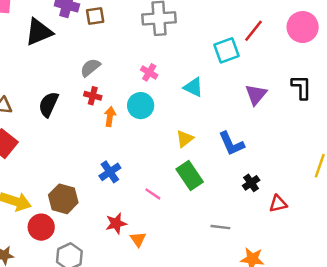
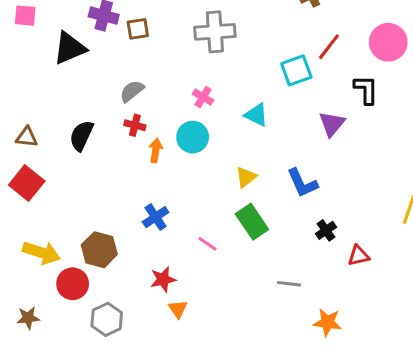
black L-shape: (301, 87) -> (366, 90), moved
orange triangle: (138, 239) -> (178, 309), moved

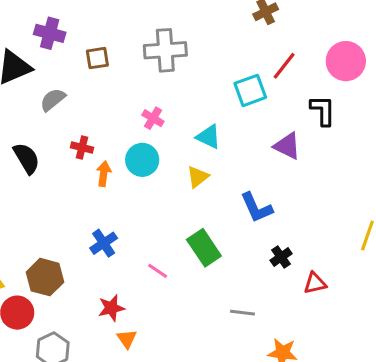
brown square: (138, 29) -> (97, 58), moved
gray semicircle: (132, 91) -> (53, 100), moved
purple triangle: (332, 124) -> (287, 146), turned -44
black semicircle: (81, 136) -> (26, 158), turned 124
yellow triangle: (246, 177) -> (198, 177), moved

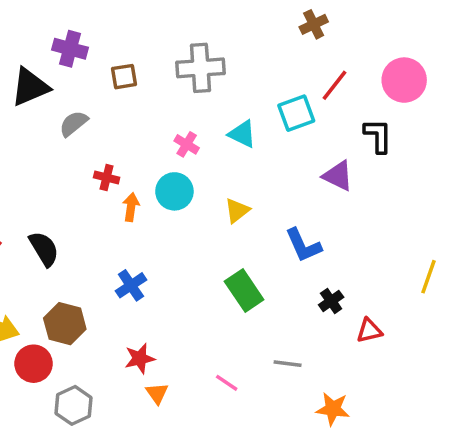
cyan triangle: (209, 137) -> (242, 134), moved
black semicircle: (26, 158) -> (44, 249), moved
pink line: (158, 271) -> (227, 383), moved

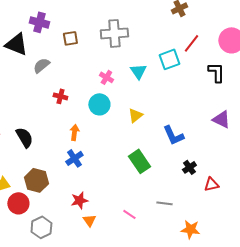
black triangle: (30, 87) -> (16, 44), turned 45
cyan triangle: (242, 134) -> (138, 71), turned 30
purple triangle: (338, 176) -> (221, 119), moved
orange arrow: (131, 207) -> (74, 132), moved

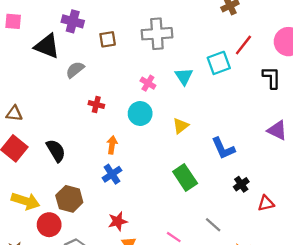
gray line: (164, 203) -> (213, 225), turned 35

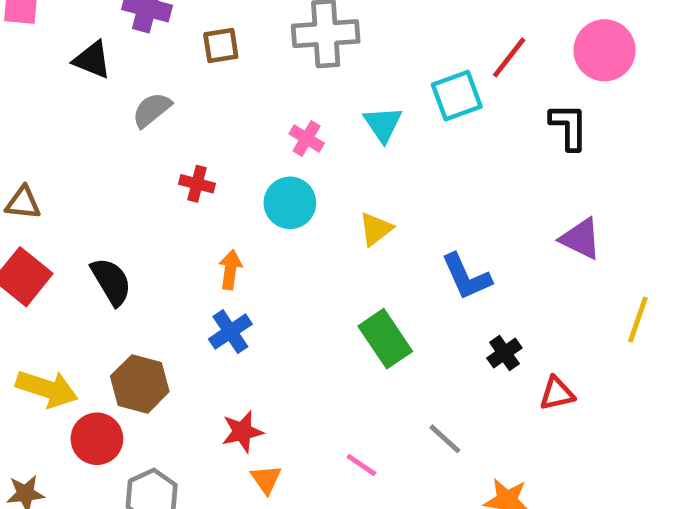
black triangle: (47, 46) -> (92, 60), size x0.7

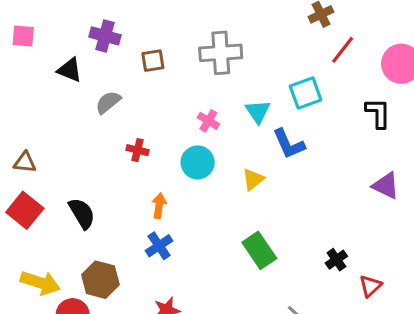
red line: (509, 57) -> (343, 50), moved
blue L-shape: (466, 277) -> (289, 144), moved
red triangle: (557, 393) -> (370, 286), turned -30

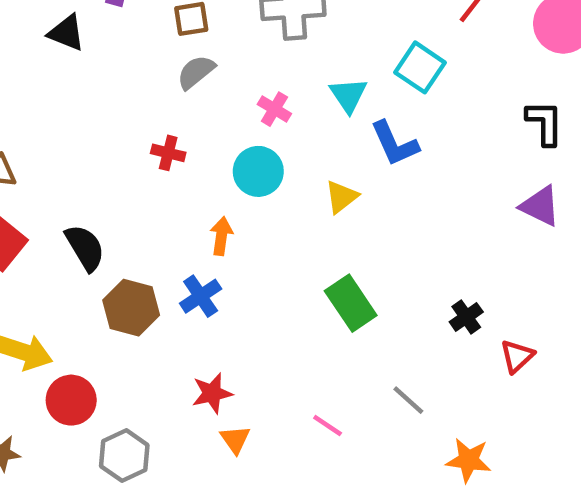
cyan square: (306, 93) -> (420, 67), turned -36
gray semicircle: (108, 102) -> (196, 72), moved
black L-shape: (378, 113) -> (545, 123), moved
orange arrow: (159, 206) -> (221, 236), moved
brown hexagon: (100, 280) -> (131, 308), moved

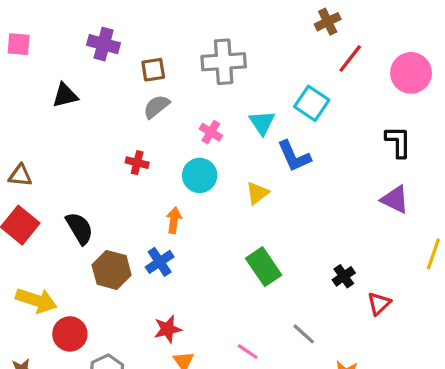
black triangle: (67, 33) -> (65, 95), moved, turned -36

